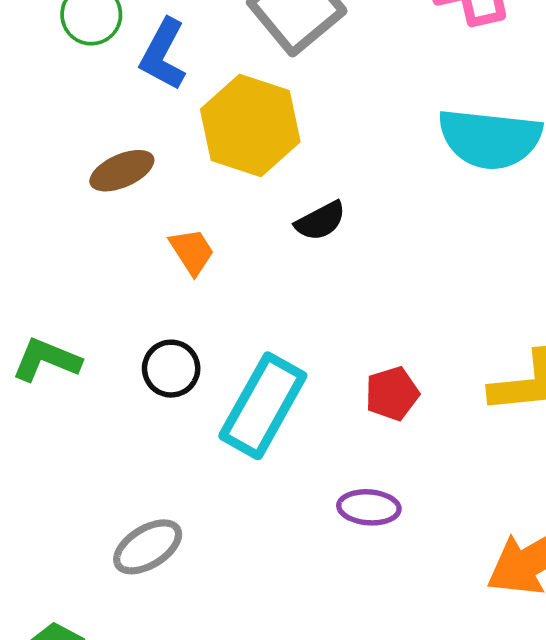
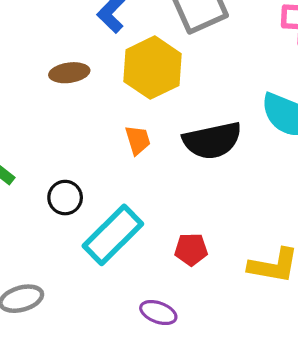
black semicircle: (320, 221) -> (212, 141), moved, size x1.8
orange trapezoid: (192, 251) -> (138, 140), moved

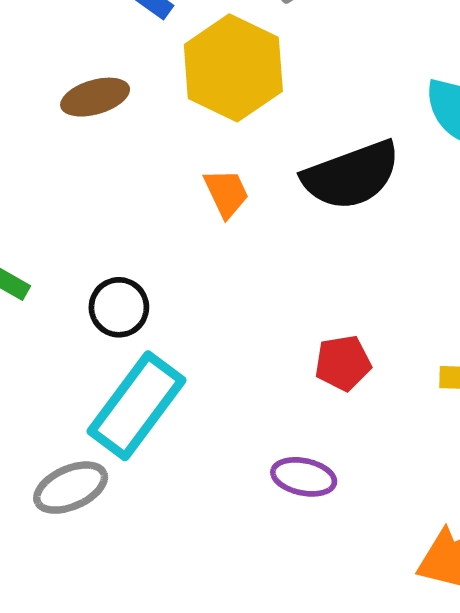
cyan rectangle: (113, 235) -> (137, 406), moved

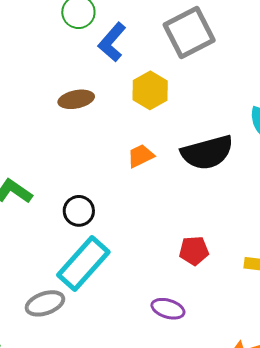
yellow hexagon: (233, 68) -> (150, 90), size x0.7
orange trapezoid: (226, 193) -> (141, 156), turned -96

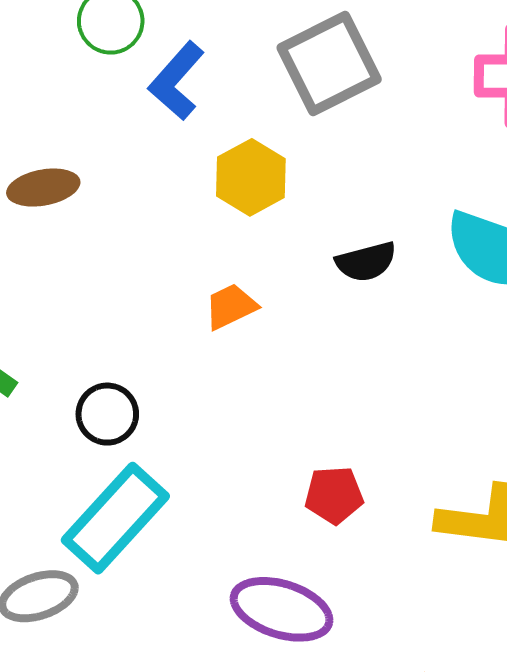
brown ellipse: (76, 99) -> (43, 188), moved
black semicircle: (207, 152) -> (366, 262), moved, size x0.6
purple ellipse: (168, 309) -> (282, 609), size x1.5

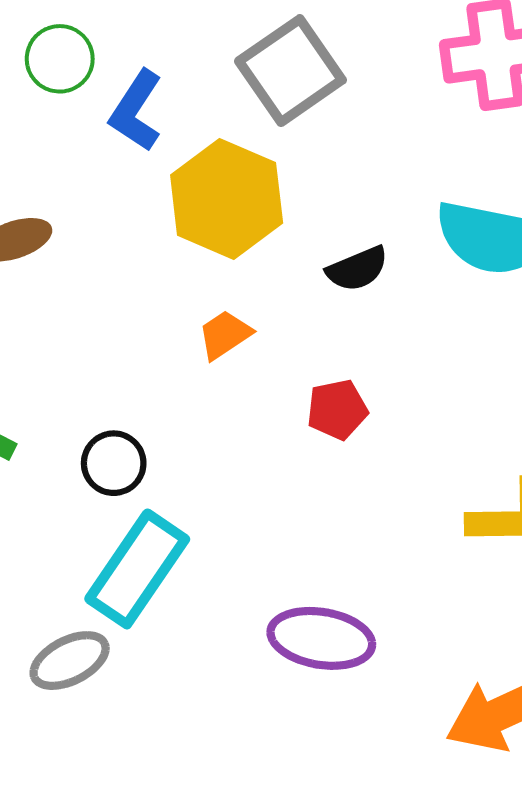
yellow hexagon: (251, 177) -> (227, 199), size x1.5
red pentagon: (334, 495) -> (337, 410), moved

